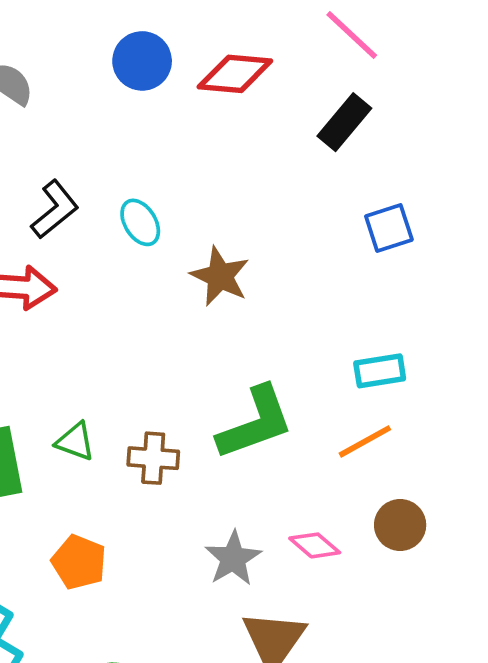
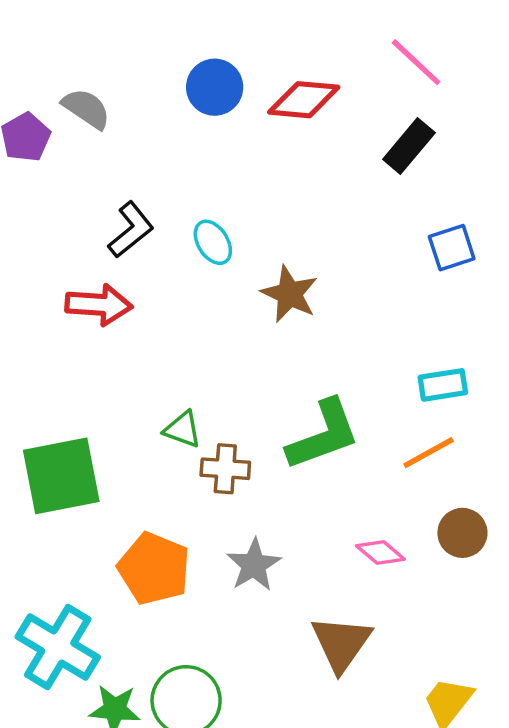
green triangle: (75, 441) -> (183, 429), moved
gray star: (233, 558) -> (254, 565), moved
orange pentagon: (79, 562) -> (154, 569), size x1.4

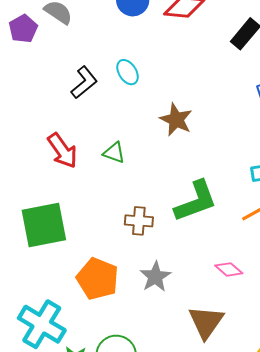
cyan ellipse: (213, 242) -> (128, 72), moved
red arrow: (99, 305) -> (62, 151), moved, turned 51
green triangle: (183, 429) -> (114, 153), moved

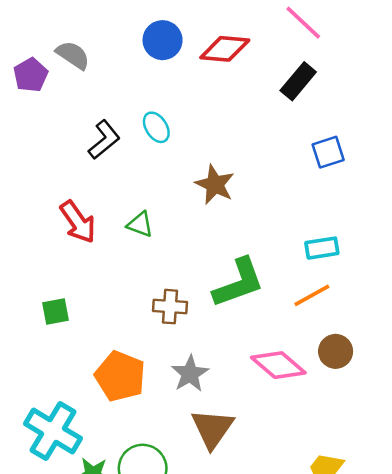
green square: (44, 225) -> (55, 312), size x0.5
pink diamond: (229, 269) -> (278, 365), size x1.6
brown triangle: (206, 322) -> (212, 429), moved

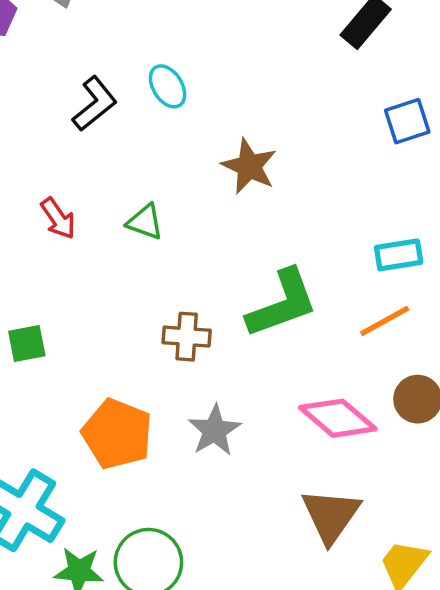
red arrow: (78, 222) -> (58, 218), size x0.7
brown triangle: (212, 429) -> (331, 515), moved

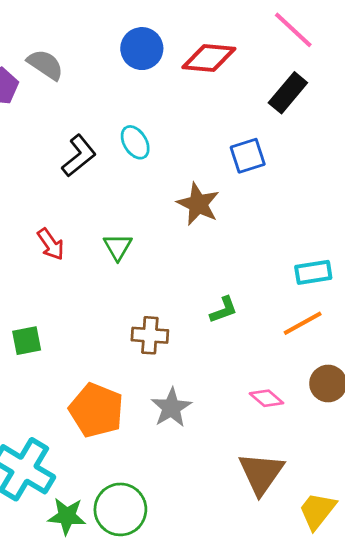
blue square: (407, 121) -> (248, 156), moved
green triangle: (145, 222) -> (118, 247), turned 40
green L-shape: (282, 304) -> (224, 310), size x0.5
pink diamond: (338, 418) -> (266, 398), size x0.6

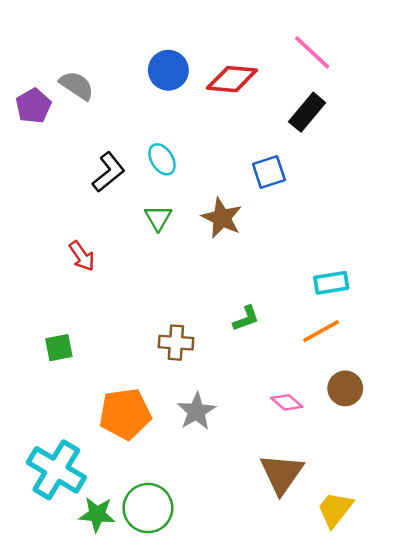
green triangle: (118, 247) -> (158, 218), moved
orange pentagon: (96, 410) -> (125, 414), turned -30

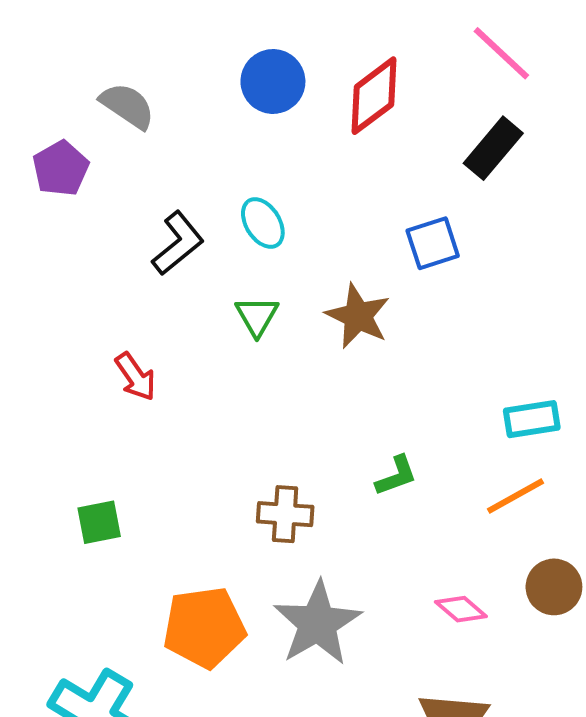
red diamond: (232, 79) -> (374, 96), turned -42
purple pentagon: (33, 106) -> (61, 168), moved
gray star: (196, 411) -> (317, 623), size x1.4

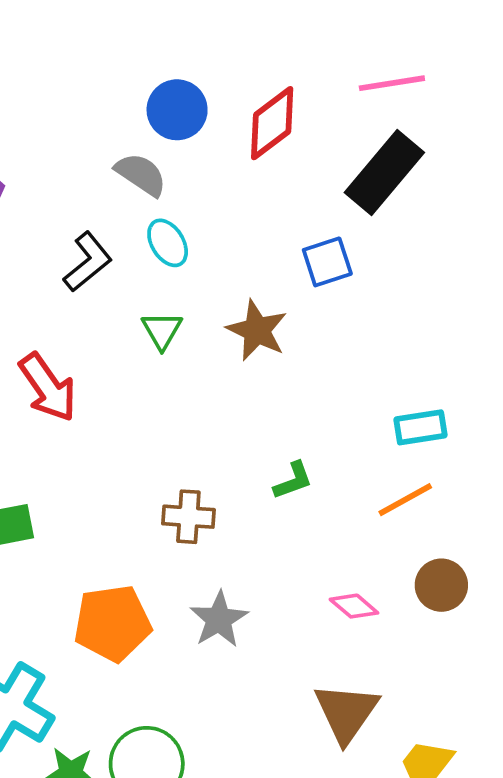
pink line: (501, 53) -> (392, 83), turned -52
gray semicircle: (127, 106) -> (141, 174), moved
black rectangle: (493, 148) -> (384, 173), size x1.4
red arrow: (135, 377) -> (48, 387), size x1.5
gray star: (317, 623) -> (219, 619), size x0.7

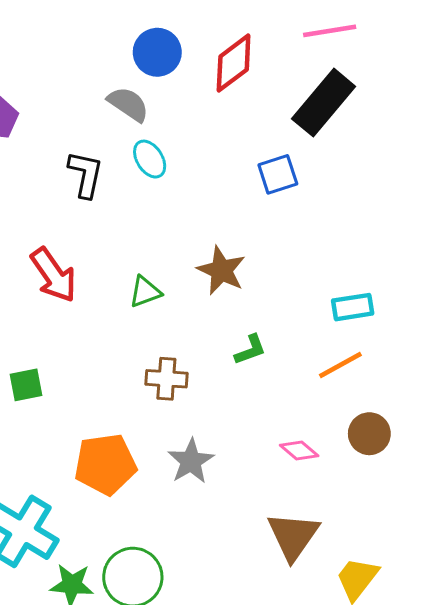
black L-shape: (88, 262) -> (86, 174), turned -39
green triangle: (162, 330) -> (145, 292), moved, turned 40
brown star: (257, 330) -> (221, 270), moved

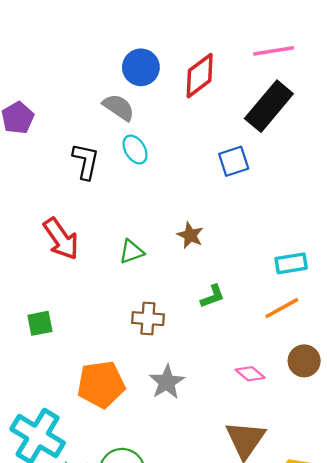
brown star: (221, 270) -> (190, 235), size x0.7

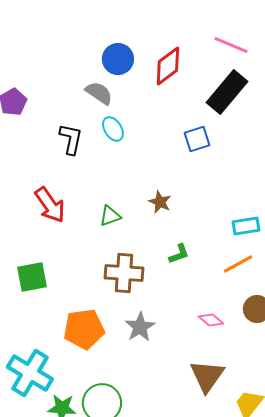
pink line: (274, 51) -> (231, 45), turned 32
brown cross: (148, 319) -> (124, 273), size x1.4
green square: (40, 323) -> (32, 277), size x1.4

